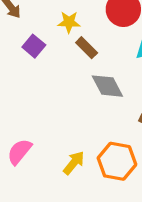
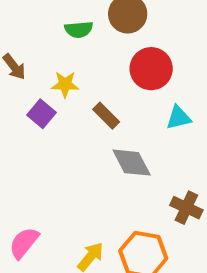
yellow star: (69, 22) -> (65, 84), moved

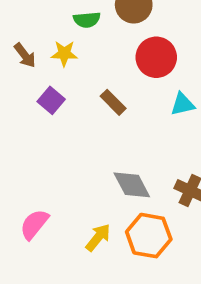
yellow star: (65, 84) -> (64, 53), moved
gray diamond: (132, 163) -> (132, 185), moved

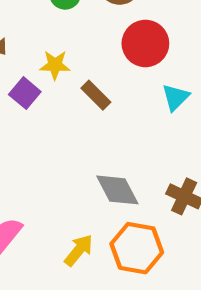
yellow star: (64, 53) -> (55, 65), moved
cyan triangle: (182, 104) -> (176, 97), turned -32

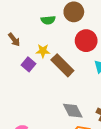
brown rectangle: (96, 95) -> (62, 65), size x1.6

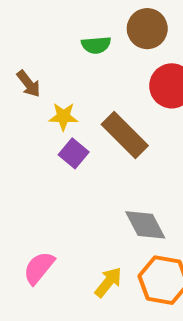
yellow star: (43, 51) -> (63, 117), moved
purple square: (29, 64) -> (74, 153), moved

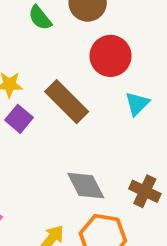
green semicircle: (96, 45) -> (40, 18), turned 56

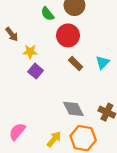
red circle: (111, 56) -> (68, 35), moved
brown rectangle: (67, 102) -> (76, 64), moved, size x0.6

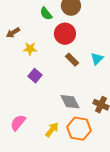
brown arrow: (12, 34) -> (13, 33), turned 96
purple square: (36, 71) -> (35, 76), moved

